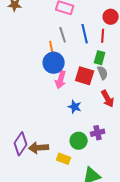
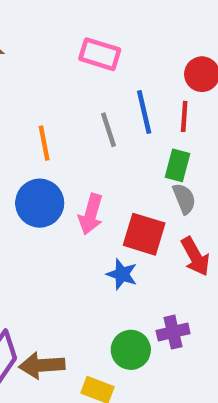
gray line: (63, 35) -> (109, 130), moved
orange line: (52, 49) -> (44, 143), moved
blue circle: (54, 63) -> (40, 203), moved
red square: (85, 76) -> (144, 234), moved

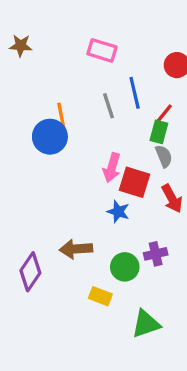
red line: (184, 116) -> (164, 114), moved, turned 35
blue circle: (40, 203) -> (50, 137), moved
pink arrow: (91, 214) -> (112, 168), moved
brown arrow: (42, 365) -> (76, 249), moved

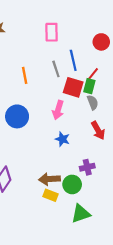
pink rectangle: (102, 50) -> (52, 32), turned 72
blue circle: (50, 137) -> (17, 116), moved
red square: (135, 182) -> (73, 87), moved
brown arrow: (76, 249) -> (49, 179), moved
green circle: (125, 267) -> (72, 184), moved

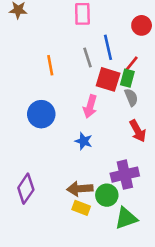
blue star: (62, 139) -> (84, 141), moved
purple cross: (87, 167) -> (125, 175), size x1.5
green triangle: (81, 214) -> (126, 218), moved

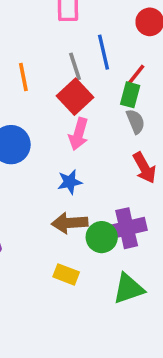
red square: (108, 79) -> (75, 97), moved, turned 30
blue star: (84, 141) -> (70, 182), turned -30
brown arrow: (80, 189) -> (70, 223), moved
green circle: (107, 195) -> (102, 237), moved

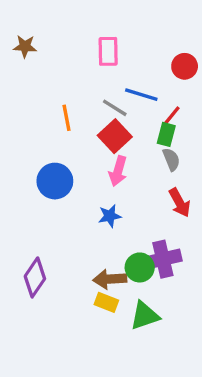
blue line: (103, 52) -> (141, 95), turned -60
gray line: (75, 66) -> (115, 108), turned -40
brown arrow: (70, 223) -> (110, 279), moved
green triangle: (128, 289) -> (145, 316), moved

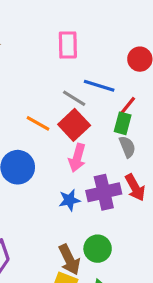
orange line: (67, 118) -> (38, 123), moved, turned -50
purple cross: (163, 259) -> (104, 192), moved
brown arrow: (110, 279) -> (69, 260), turned -112

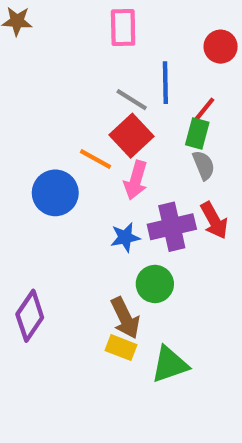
blue line: (99, 86) -> (165, 83), turned 72
orange line: (38, 123) -> (96, 159), moved
green circle: (98, 249) -> (155, 284), moved

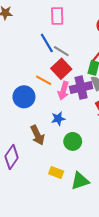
blue line: (165, 83) -> (47, 43), moved, turned -30
purple cross: (172, 227) -> (81, 88), moved
brown arrow: (125, 318) -> (37, 135), moved

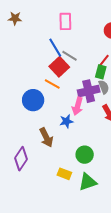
red square: (61, 69) -> (59, 67), moved
pink arrow: (63, 91) -> (78, 106), moved
green circle: (73, 141) -> (85, 155), moved

